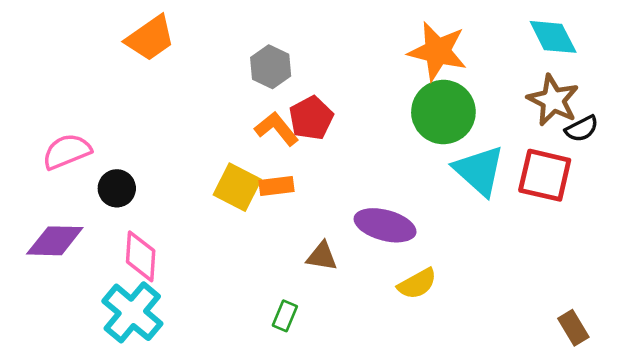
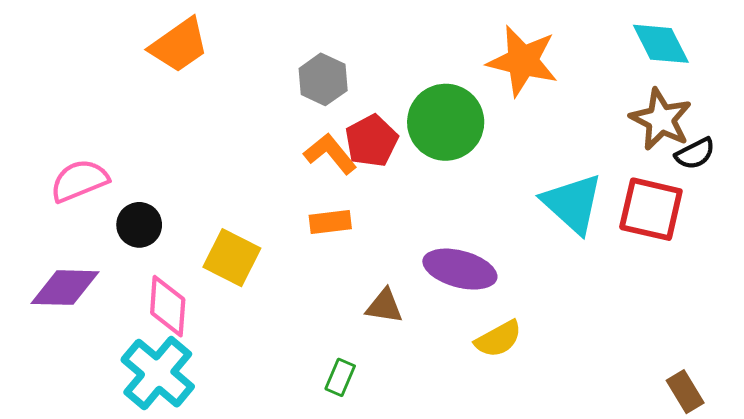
green circle: (443, 112) -> (446, 122), moved
yellow square: (237, 187) -> (232, 258), moved

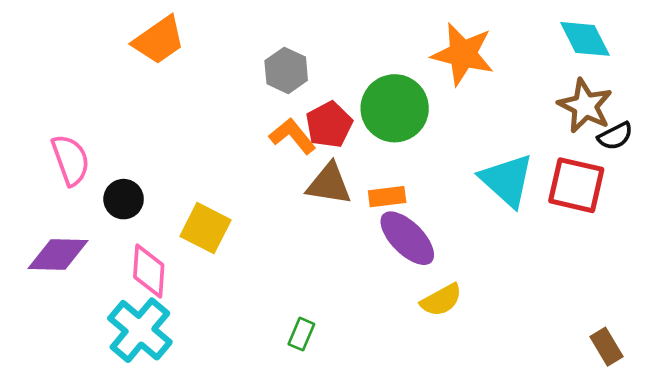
pink semicircle: (79, 181) -> (71, 160), turned 92
orange rectangle: (330, 222) -> (387, 197), moved
purple ellipse: (460, 269) -> (407, 238), turned 30
brown triangle: (384, 306) -> (329, 184), moved, size x1.4

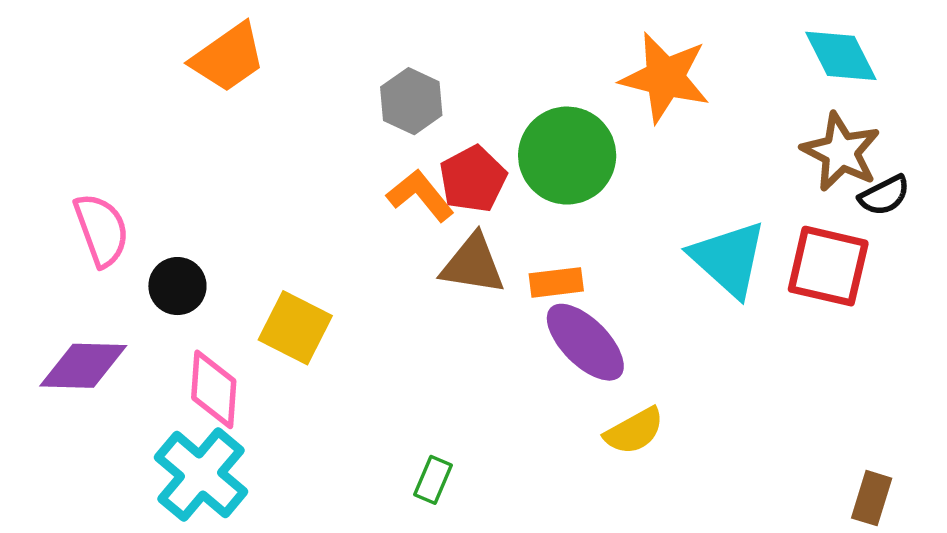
brown rectangle: (607, 347) -> (872, 498), turned 48

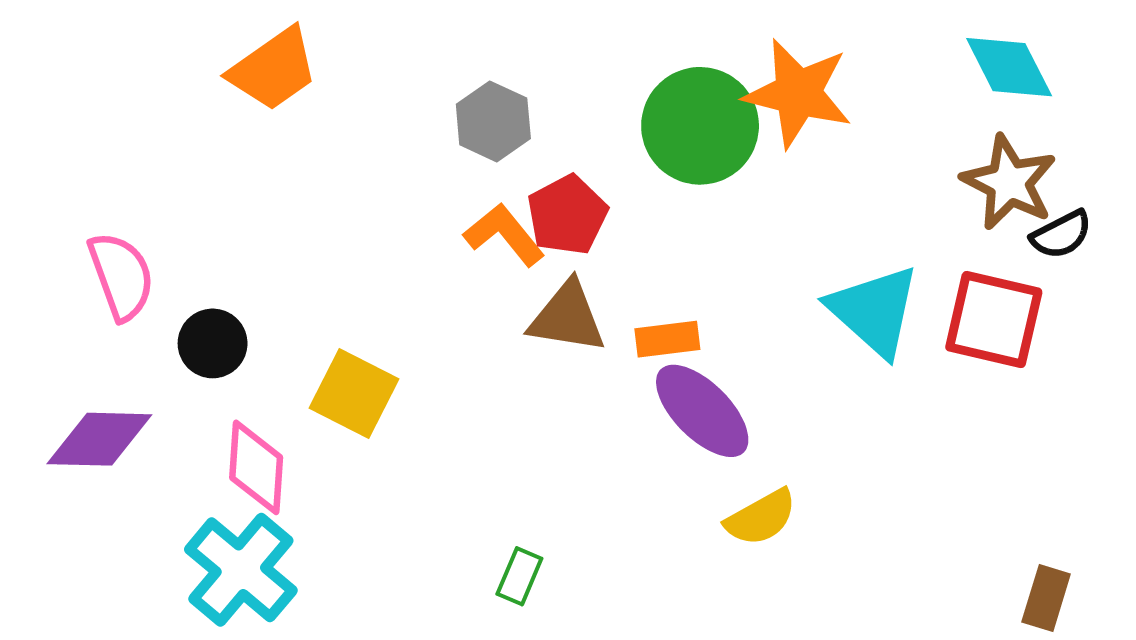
green circle: (567, 156) -> (700, 126), moved

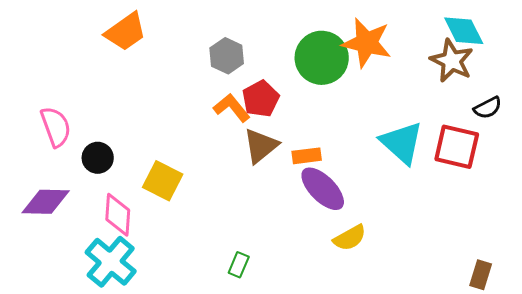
brown star: (1009, 182) -> (452, 61), moved
brown triangle: (567, 317) -> (261, 146), turned -48

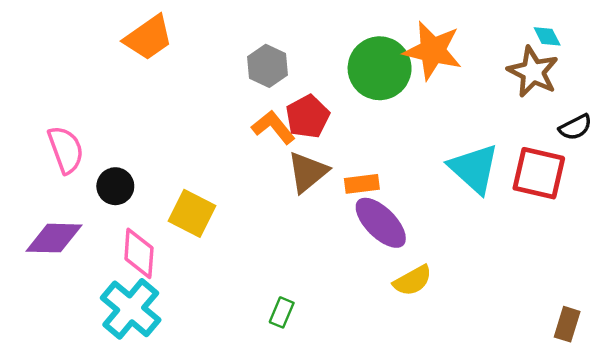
cyan diamond: (464, 31) -> (547, 36), size x0.6

